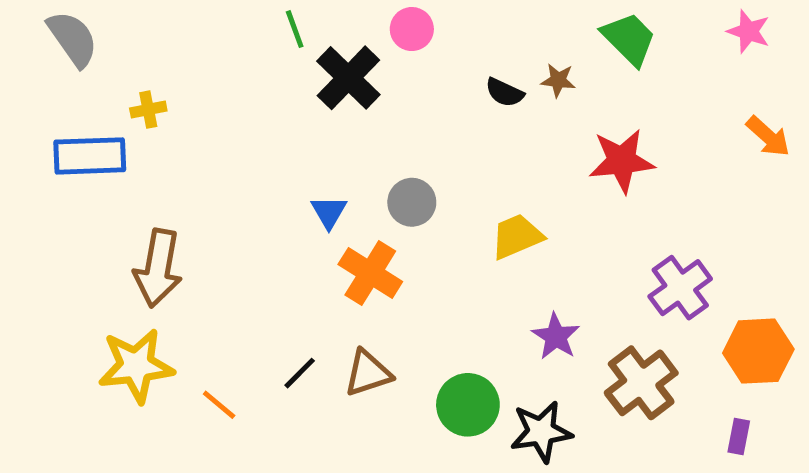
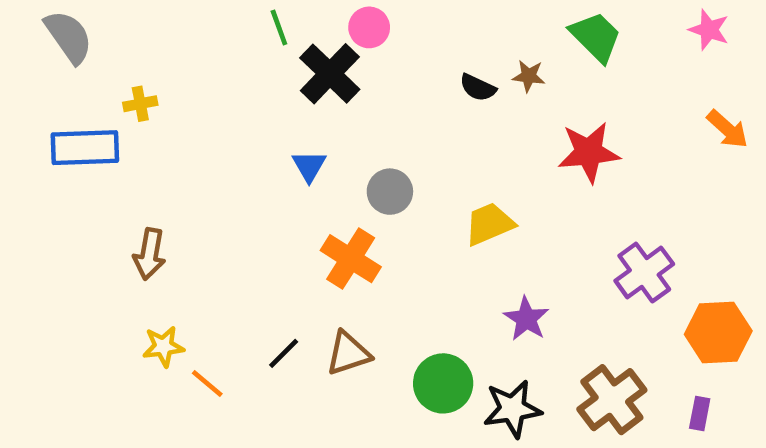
pink circle: (412, 29) -> (369, 27), moved
blue triangle: (329, 212) -> (309, 166), moved
brown arrow: (158, 268) -> (150, 254), size x0.7
yellow star: (136, 366) -> (163, 346), moved, size x0.6
brown cross: (641, 383) -> (612, 400), moved

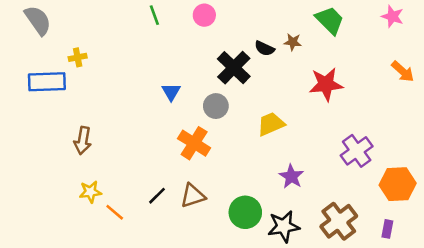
black cross: (330, 74) -> (234, 68), moved

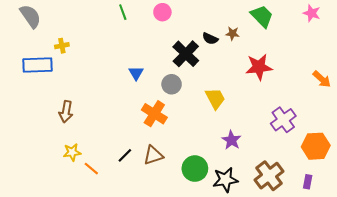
orange arrow: (403, 71) -> (322, 79), moved
yellow trapezoid: (271, 124) -> (215, 98), turned 85

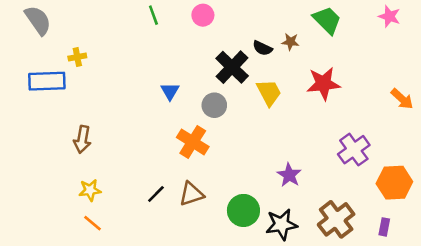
yellow trapezoid: (215, 98) -> (269, 93), moved
orange line: (91, 169) -> (93, 223), moved

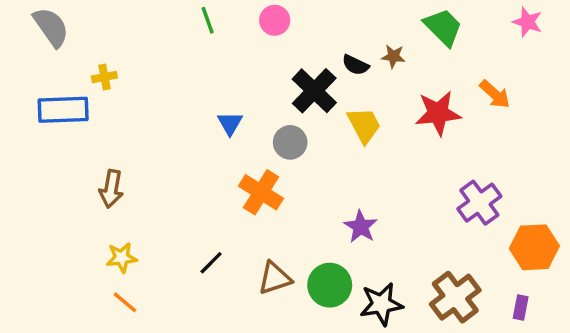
orange arrow: (402, 99) -> (495, 94), moved
purple star: (289, 175) -> (361, 227), moved
brown triangle: (191, 194) -> (275, 278), moved

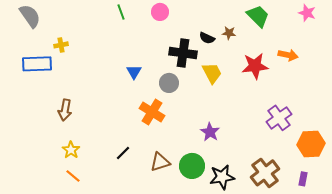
black cross: (314, 91) -> (183, 53), turned -36
orange arrow: (495, 94) -> (288, 55), turned -30
yellow star: (122, 258) -> (71, 150), turned -30

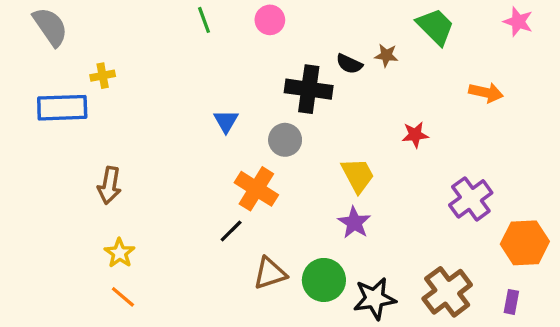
red star: (255, 66) -> (415, 135), moved, size x0.6
yellow trapezoid: (212, 73) -> (358, 175), moved
black line: (123, 153) -> (231, 231), moved

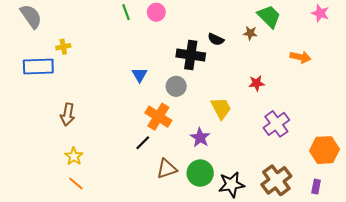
pink circle: (270, 20) -> (156, 12), moved
brown star: (386, 55) -> (250, 33), moved
purple cross: (471, 199) -> (276, 124), moved
purple star: (354, 223) -> (200, 138), moved

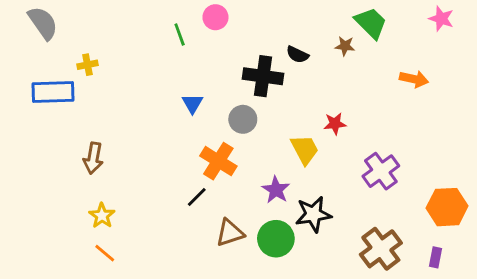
green line: (126, 12) -> (180, 34), moved
red star: (257, 83) -> (335, 124), moved
black star: (231, 185) -> (313, 214), moved

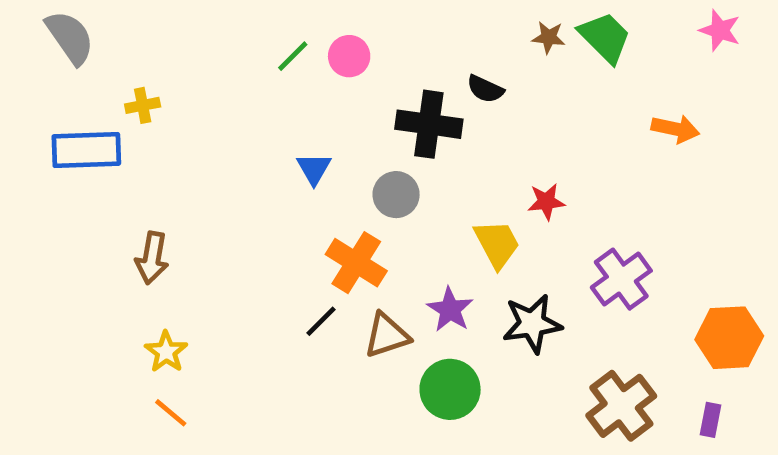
pink circle: (215, 17) -> (349, 56), moved
green line: (180, 34) -> (293, 56), turned 65
brown star: (345, 46) -> (549, 37), moved
black star: (313, 214) -> (532, 324), moved
brown triangle: (230, 233) -> (387, 335), moved

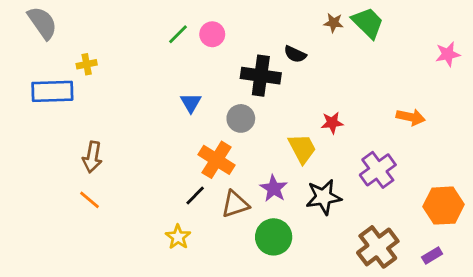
pink star: (720, 30) -> (448, 54), moved, turned -30
orange arrow: (675, 129) -> (411, 117), moved
yellow star: (166, 352) -> (178, 237), moved
orange line: (171, 413) -> (89, 200), moved
purple rectangle: (710, 420) -> (432, 256), turned 48

